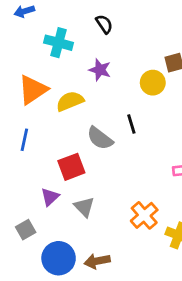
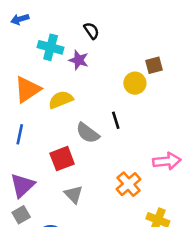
purple star: (100, 70) -> (79, 60), moved
purple triangle: (50, 197) -> (22, 185), moved, size x1.5
orange cross: (144, 215) -> (129, 184), moved

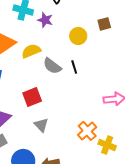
yellow circle: (135, 83) -> (78, 36), moved
gray semicircle: (88, 133) -> (52, 66), moved
orange cross: (129, 184) -> (87, 131), moved

